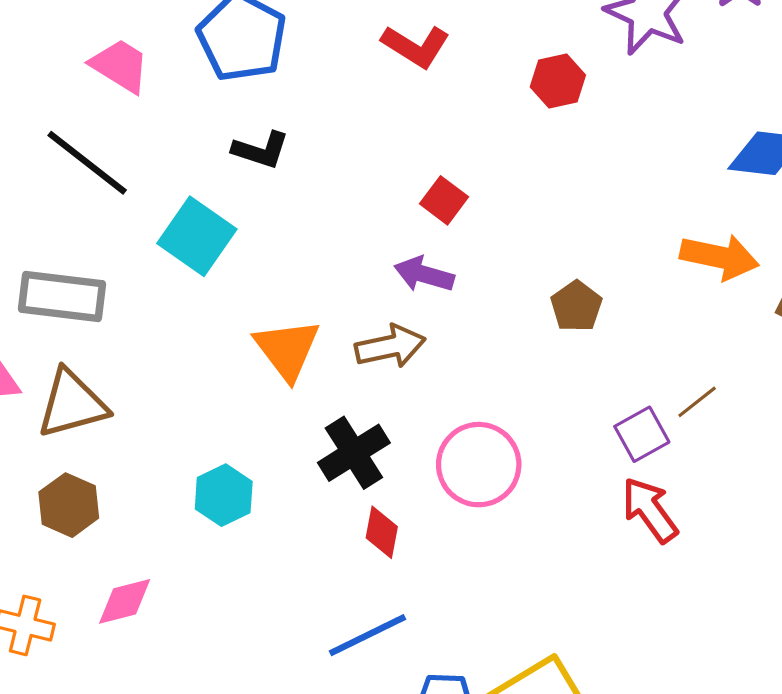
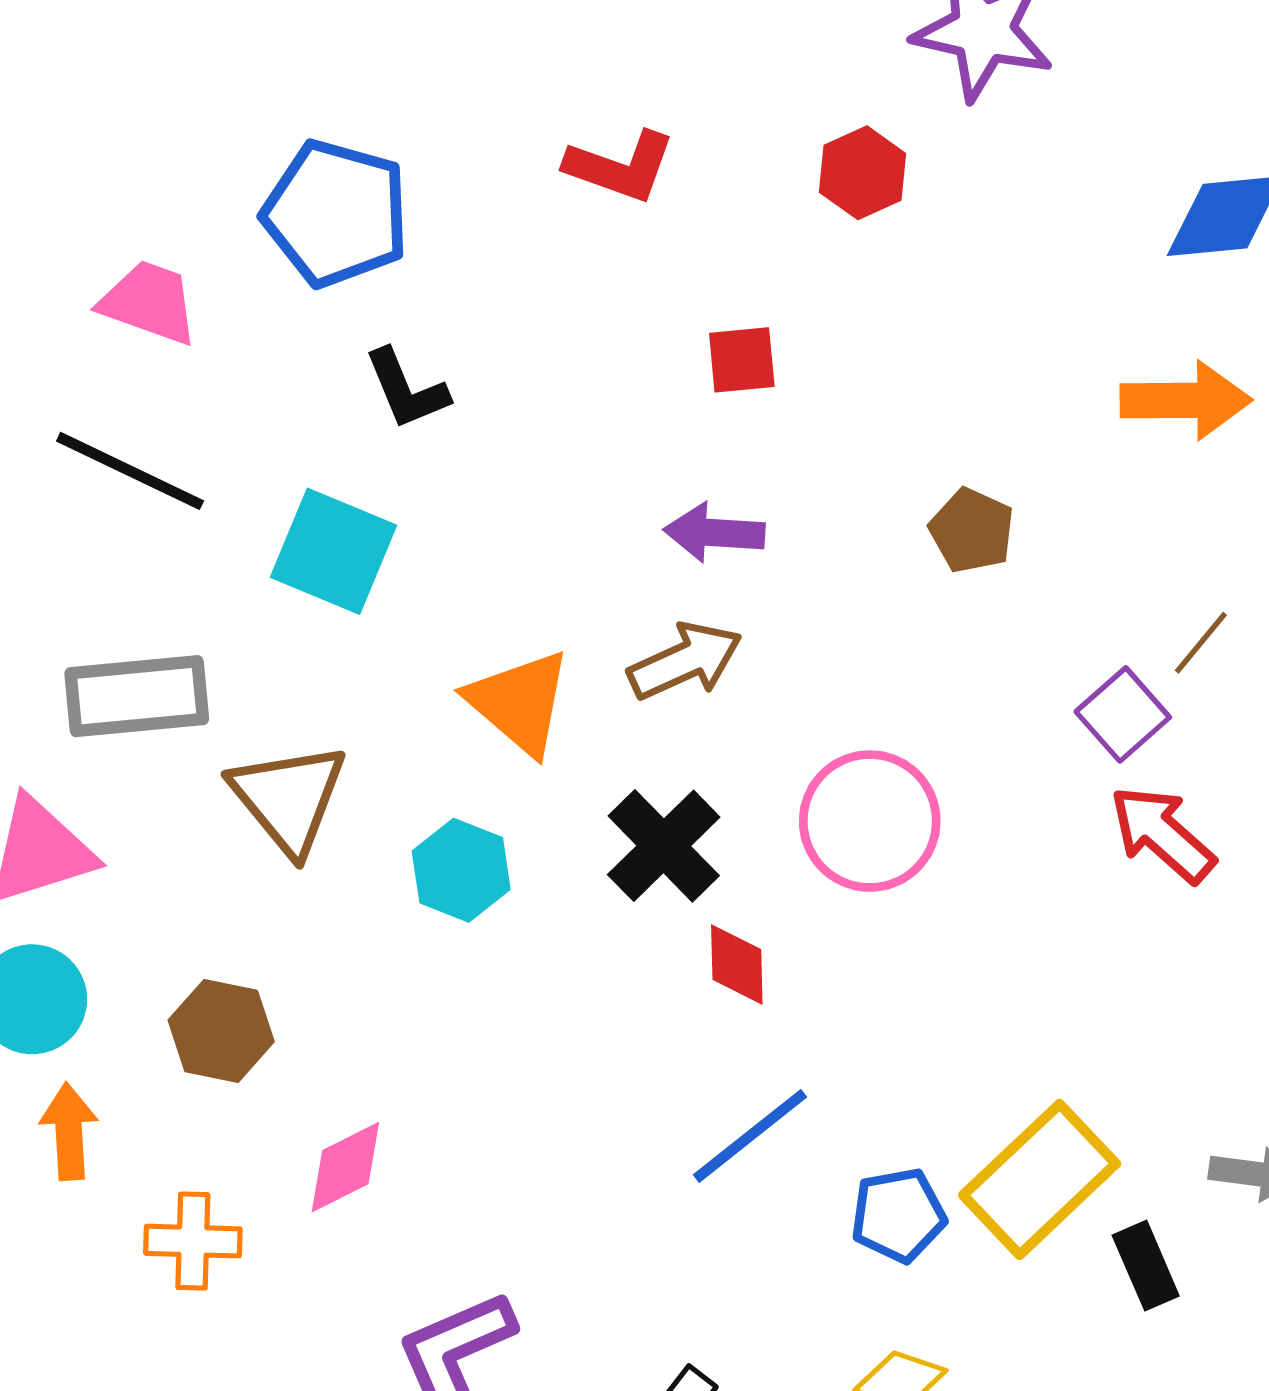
black L-shape: (261, 150) -> (406, 389), turned 62
red square: (444, 200) -> (742, 360), moved, turned -30
brown triangle: (72, 404) -> (289, 798), moved, turned -42
cyan hexagon: (224, 495) -> (461, 870), moved

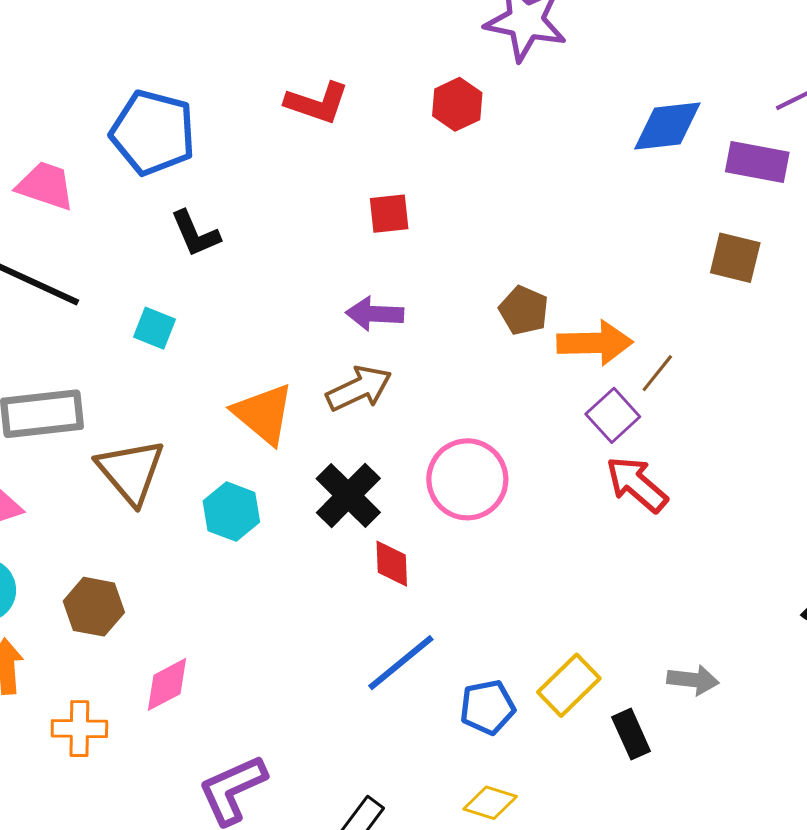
orange arrow: (1186, 400) -> (595, 343), moved
cyan square: (334, 551) -> (155, 328), size x0.6
yellow rectangle: (1040, 1179) -> (569, 685), size x0.7

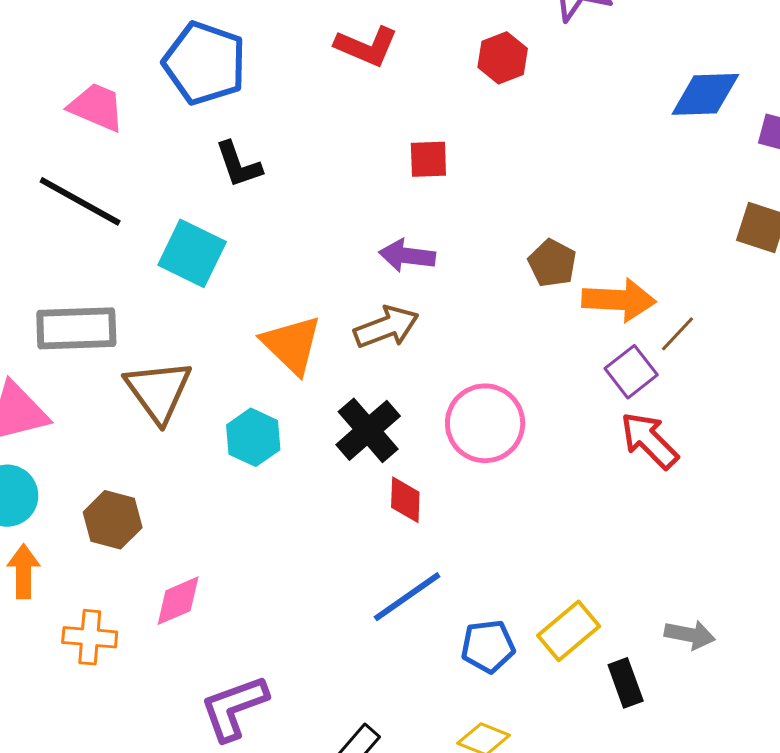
cyan square: (155, 328) -> (192, 253), size x1.6

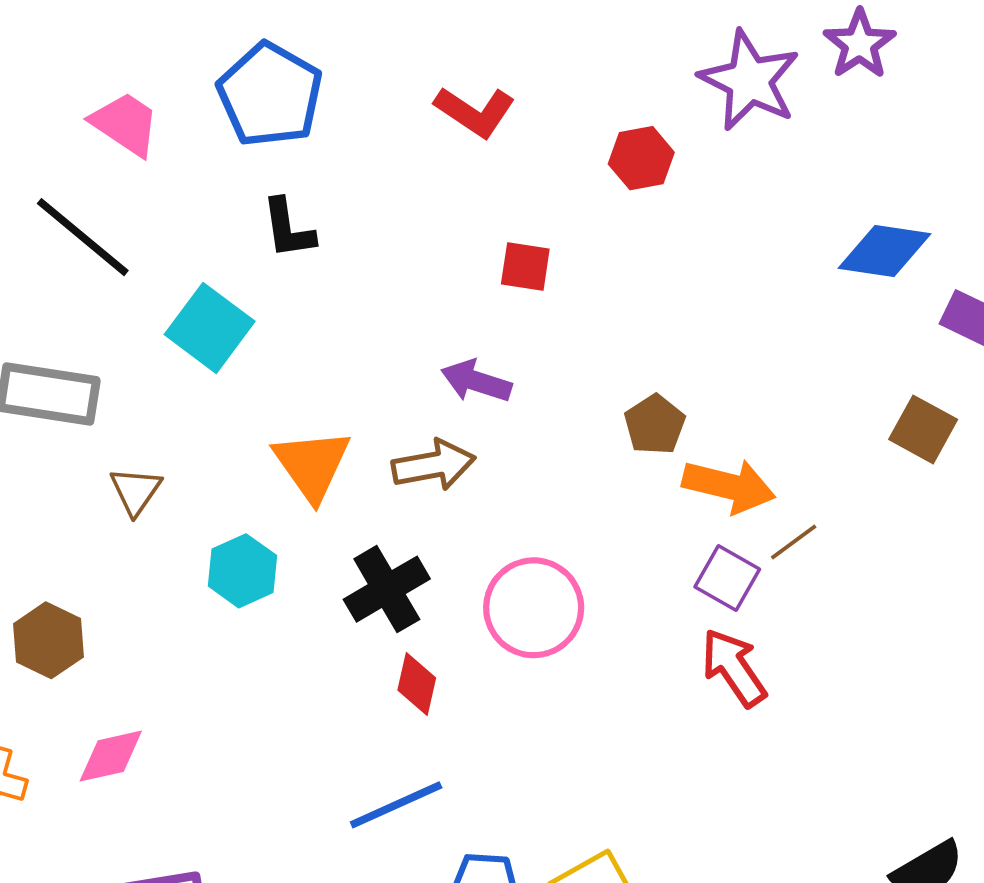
purple square: (631, 372) -> (727, 578), turned -33
brown triangle: (158, 391) -> (136, 491), size x0.6

